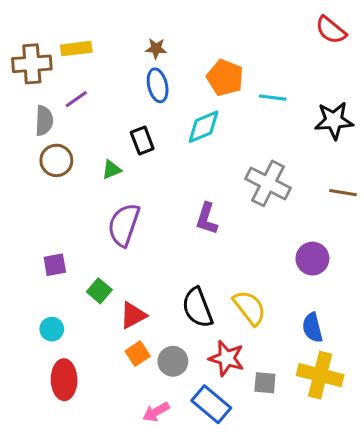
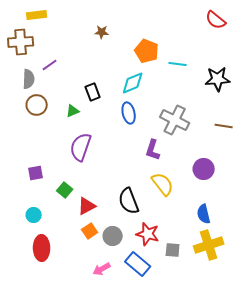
yellow rectangle: (76, 49) -> (37, 15), moved
blue ellipse: (158, 85) -> (129, 113), moved
purple L-shape: (207, 219) -> (153, 150), moved
yellow semicircle: (250, 308) -> (163, 184), moved
yellow cross: (320, 375) -> (209, 245), turned -32

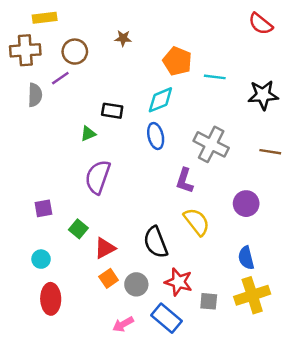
black rectangle: (93, 92) -> (112, 111), turned -60
brown circle: (37, 105) -> (75, 52), moved

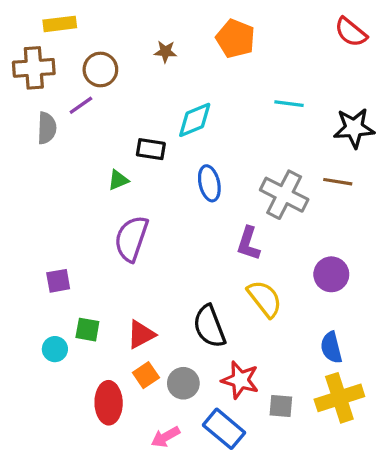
orange pentagon: (177, 61) -> (235, 39), moved
cyan diamond: (160, 100) -> (195, 120), moved
brown line: (270, 152) -> (338, 182), moved
green square: (78, 229) -> (87, 330), moved, turned -30
red ellipse: (51, 299) -> (109, 403), moved

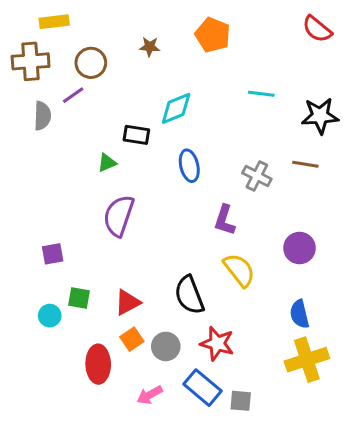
gray cross: (284, 195) -> (257, 176), size x0.7
gray square: (281, 406) -> (241, 401), moved

